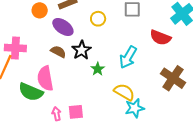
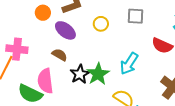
black star: (82, 50) -> (80, 74), moved
green star: (98, 69) -> (98, 74), size x1.6

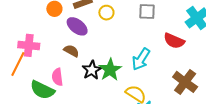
yellow circle: (101, 24) -> (106, 13), moved
pink semicircle: (45, 81) -> (57, 77), size x0.7

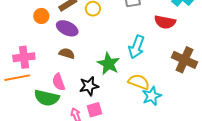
orange line: (18, 64) -> (17, 78), turned 65
black star: (92, 70) -> (89, 86), moved, turned 30

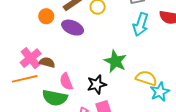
cyan arrow: (137, 47) -> (141, 24), moved
brown semicircle: (67, 53) -> (47, 62), moved
pink cross: (24, 57) -> (31, 58), turned -30

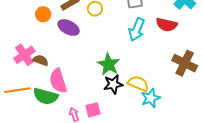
orange line: (25, 79) -> (17, 90), moved
pink semicircle: (66, 82) -> (58, 81), size x1.4
black star: (97, 84) -> (113, 84), moved

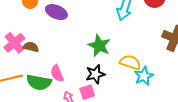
pink semicircle: (58, 81) -> (57, 73), moved, size x0.7
black star: (113, 84) -> (95, 74), moved

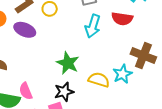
cyan star: (144, 76) -> (122, 74), moved

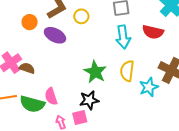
cyan arrow: (93, 26) -> (123, 37), turned -30
yellow semicircle: (99, 80) -> (127, 71), moved, turned -105

